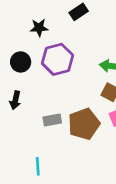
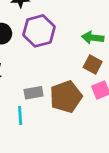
cyan line: (38, 166) -> (20, 116), moved

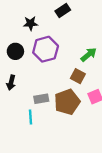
green arrow: (93, 38) -> (89, 55), turned 133
brown square: (93, 64) -> (78, 76), moved

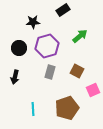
green arrow: (89, 55) -> (80, 36), moved
gray rectangle: (41, 99) -> (50, 72), moved, turned -64
brown pentagon: (67, 102) -> (67, 108), moved

